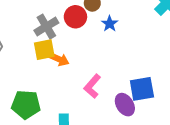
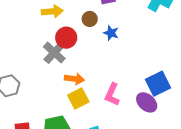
red circle: (75, 17) -> (66, 38), moved
yellow square: (44, 50) -> (78, 98), moved

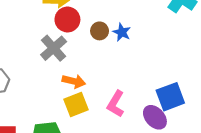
brown circle: (90, 19) -> (100, 31), moved
red circle: (66, 38) -> (67, 20), moved

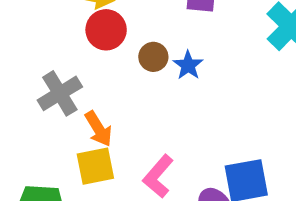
gray cross: (54, 48) -> (60, 93), moved
orange arrow: (74, 81) -> (98, 129), turned 35

